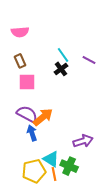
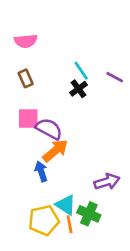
pink square: (27, 82) -> (28, 118), moved
purple semicircle: (27, 114) -> (49, 129), moved

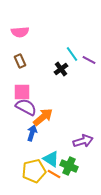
cyan line: (81, 71) -> (72, 54), moved
purple semicircle: (49, 129) -> (26, 107), moved
blue arrow: (41, 171) -> (32, 133), turned 35
orange line: (70, 224) -> (54, 174), turned -48

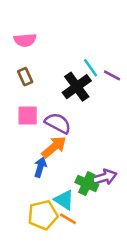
black cross: (61, 69) -> (77, 87), size x1.6
purple semicircle: (26, 107) -> (58, 123), moved
green cross: (69, 166) -> (87, 184), moved

